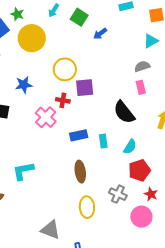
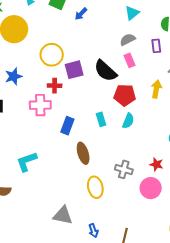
black semicircle: (124, 112) -> (105, 71), moved
pink cross: (46, 117) -> (40, 105), turned -35
blue rectangle: (79, 135) -> (67, 126), moved, turned -48
red pentagon: (139, 170) -> (125, 95), moved, turned 30

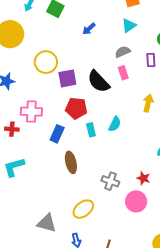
blue arrow: (81, 14) -> (89, 29), moved
red cross: (55, 86) -> (12, 129), moved
red pentagon: (125, 95) -> (76, 108), moved
cyan semicircle: (128, 121) -> (115, 124), moved
yellow ellipse: (95, 187) -> (83, 209), moved, turned 60

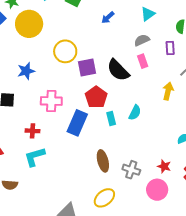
red pentagon: (76, 108) -> (96, 97), turned 30
red cross: (12, 129) -> (33, 131), moved
blue rectangle: (57, 134) -> (77, 123), size x1.4
brown ellipse: (71, 162) -> (103, 161), moved

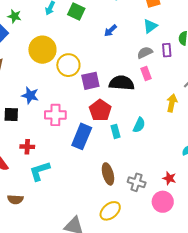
yellow circle: (29, 24) -> (42, 50), moved
purple rectangle: (170, 48) -> (167, 50), moved
black semicircle: (118, 70) -> (122, 83), turned 140
blue star: (26, 71) -> (30, 95), moved, turned 30
red cross: (33, 131) -> (27, 147), moved

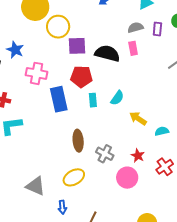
yellow arrow: (172, 103) -> (138, 118), moved, turned -78
red pentagon: (100, 110) -> (81, 77), turned 30
blue rectangle: (82, 136) -> (59, 99), turned -45

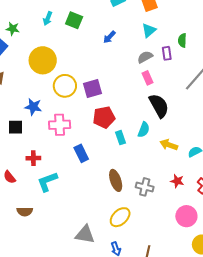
yellow circle: (58, 27) -> (65, 86), moved
black semicircle: (107, 53) -> (159, 106), moved, turned 60
blue rectangle: (59, 99) -> (81, 153), moved, size x0.7
pink circle: (127, 178) -> (186, 216), moved

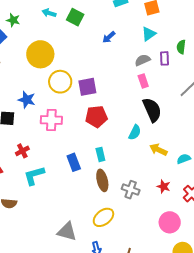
cyan arrow: (48, 18) -> (49, 13), turned 80
cyan rectangle: (121, 138) -> (100, 154), moved
blue rectangle: (81, 153) -> (74, 162), moved
red cross: (33, 158) -> (22, 151), turned -32

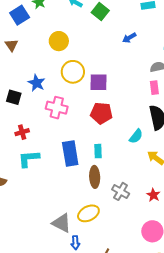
yellow circle: (40, 54) -> (59, 41), size x0.7
blue rectangle: (74, 162) -> (70, 154), size x1.4
gray triangle: (67, 232) -> (61, 223), moved

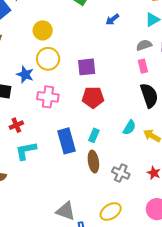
yellow circle: (73, 72) -> (48, 59), moved
cyan semicircle: (136, 136) -> (129, 127), moved
cyan rectangle: (98, 151) -> (94, 135), turned 32
yellow ellipse: (88, 213) -> (111, 212), moved

